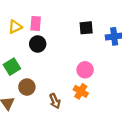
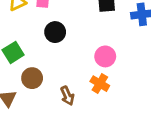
black circle: (38, 44) -> (55, 32), moved

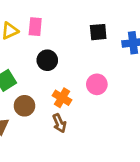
orange cross: (100, 84) -> (62, 98), moved

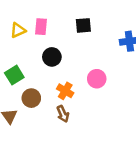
black square: (98, 32) -> (83, 25), moved

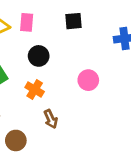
orange cross: (65, 91) -> (35, 90), moved
brown circle: (31, 98) -> (16, 140), moved

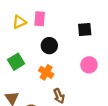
black square: (74, 21) -> (85, 30), moved

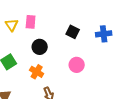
yellow triangle: (19, 22) -> (12, 25), turned -40
black square: (85, 30) -> (73, 32), turned 32

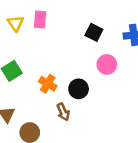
black circle: (40, 47) -> (79, 89), moved
pink circle: (77, 65) -> (107, 64), moved

